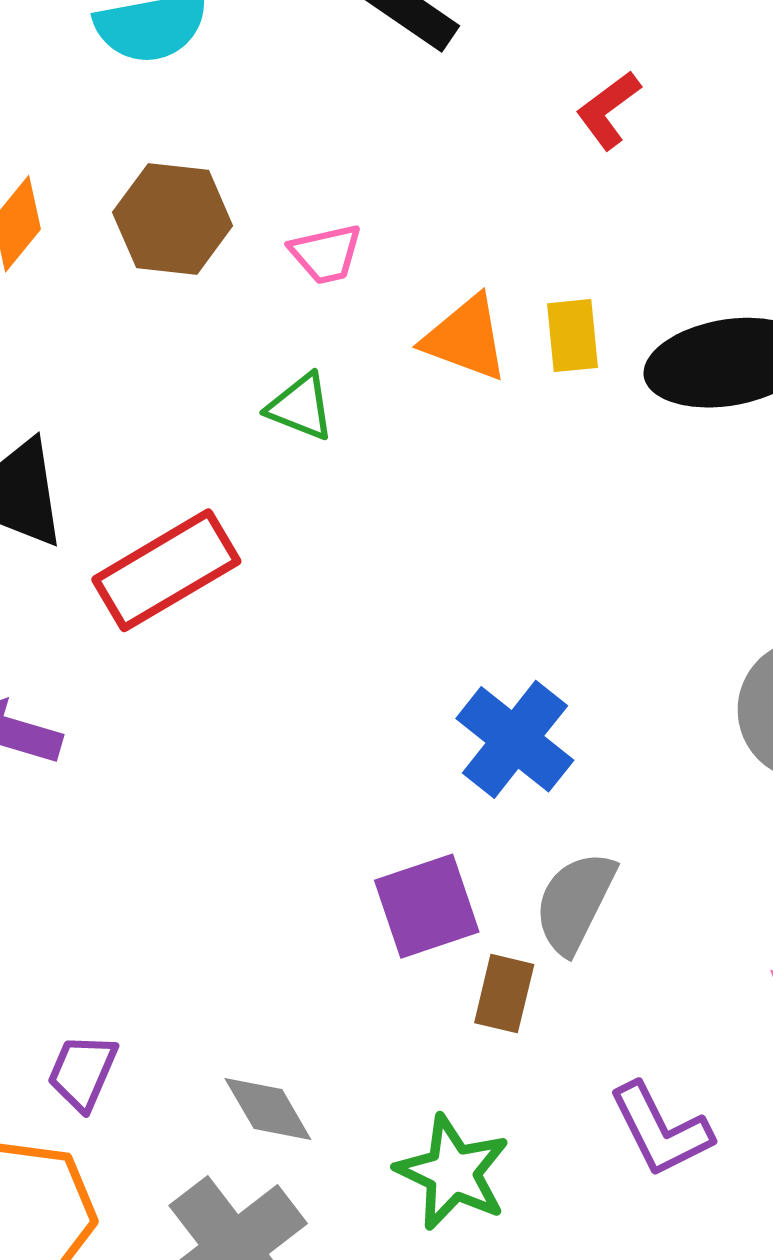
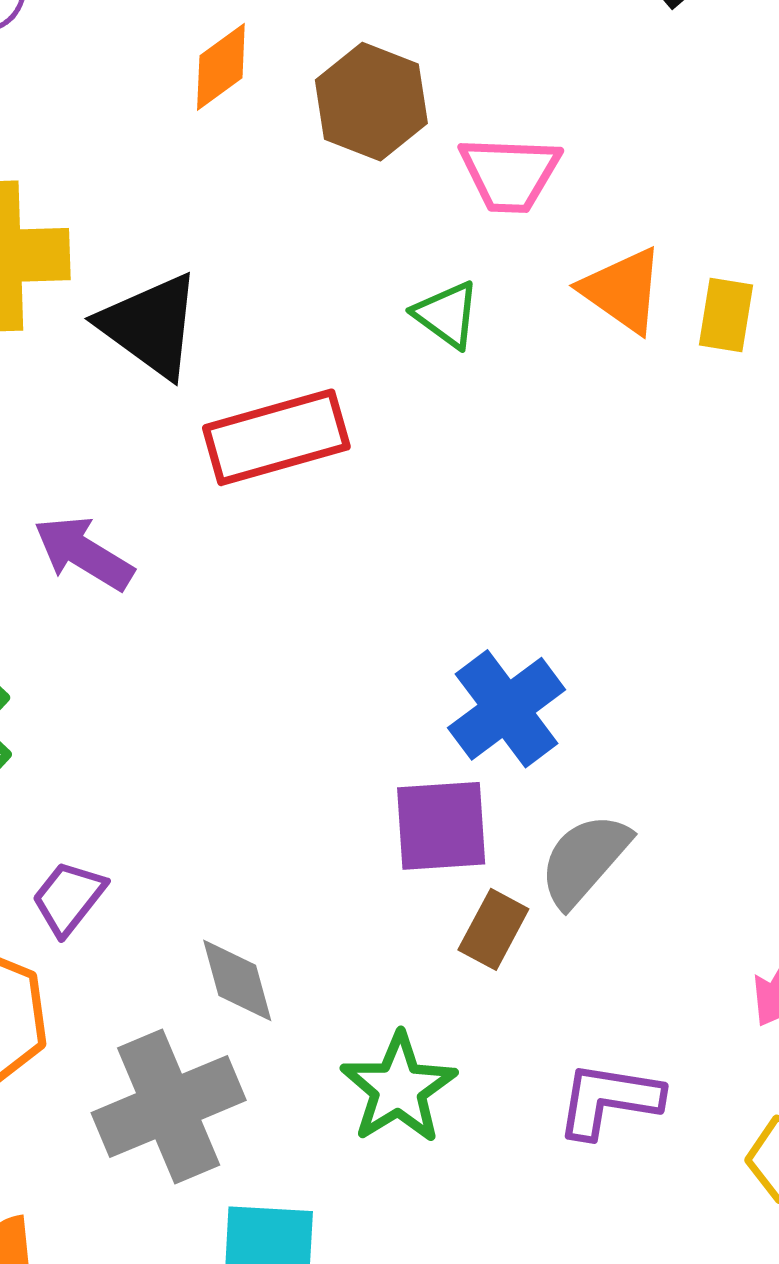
pink trapezoid: (326, 254) -> (510, 174), size x1.4
blue cross: (515, 739) -> (507, 709), moved
purple L-shape: (660, 1130) -> (609, 1100), turned 111

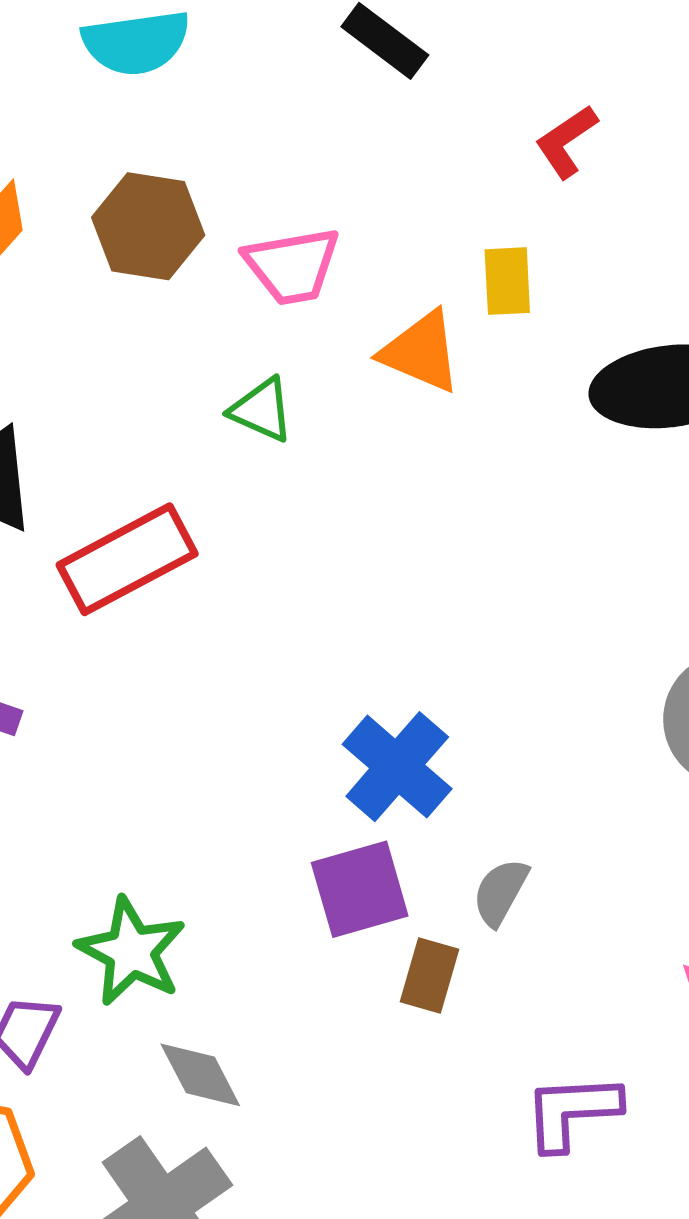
yellow rectangle: (726, 315) -> (507, 281), moved
gray semicircle: (584, 860) -> (500, 892), size x0.7
green star: (399, 1088) -> (131, 951), moved

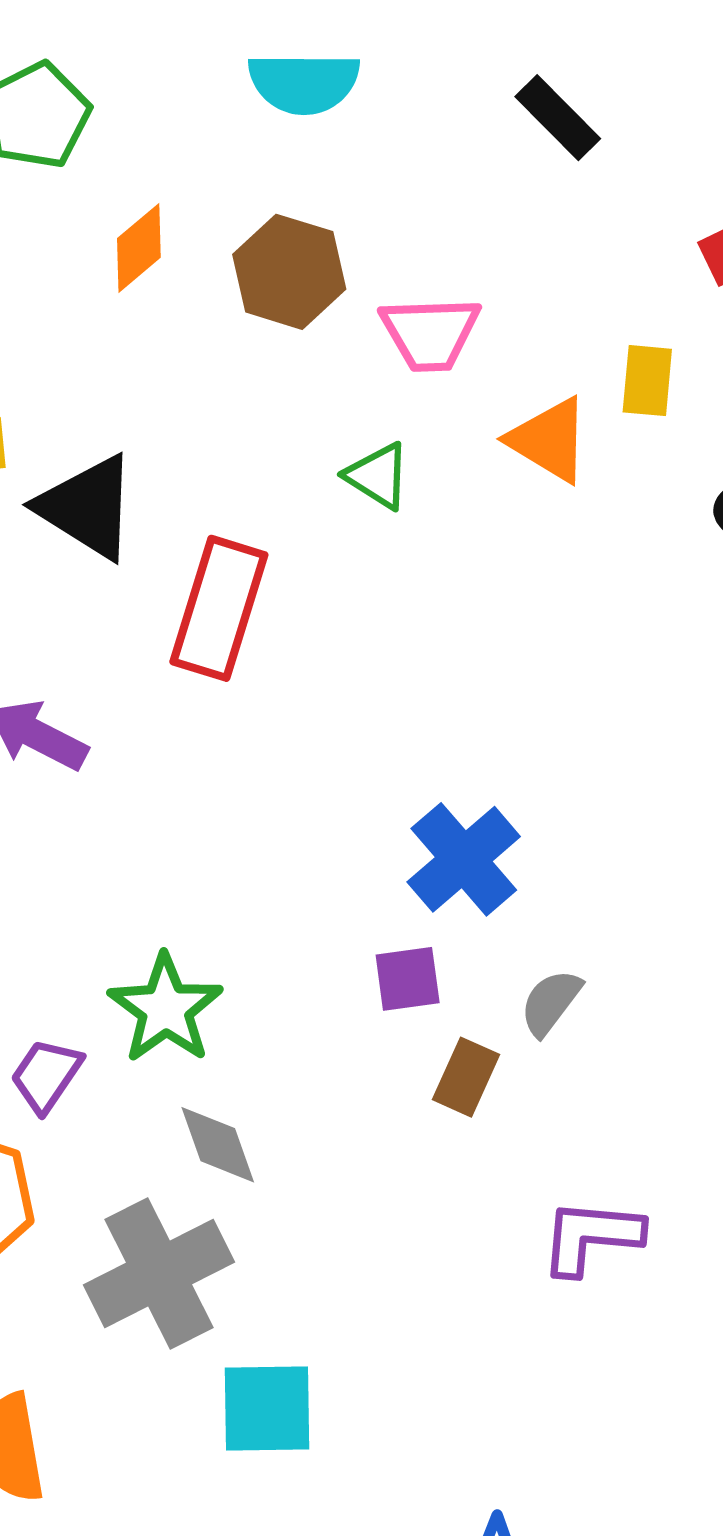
red rectangle: (127, 559) -> (219, 608), turned -53
purple square: (360, 889) -> (408, 979), size x0.7

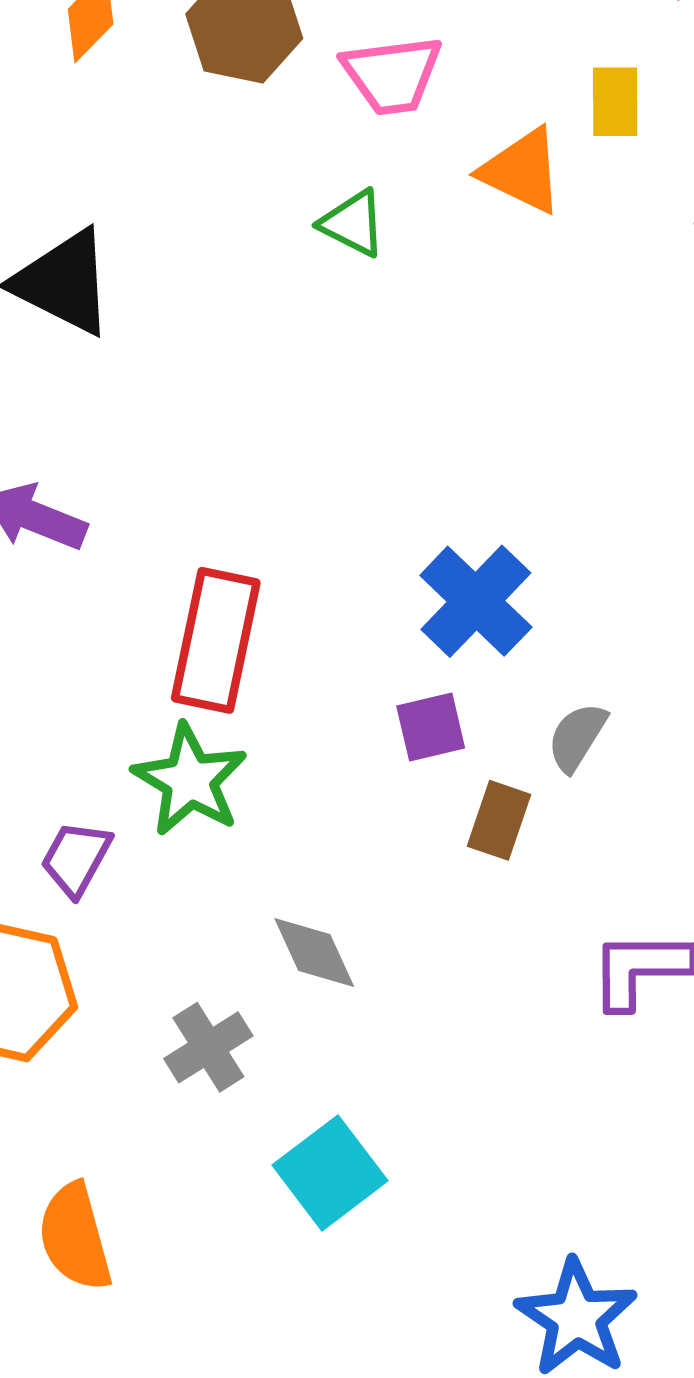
red rectangle: (219, 608) -> (216, 640), moved
gray diamond: (218, 1145) -> (314, 953), moved
gray cross: (159, 1273) -> (208, 1047), size x0.6
cyan square: (267, 1408) -> (330, 1173), turned -31

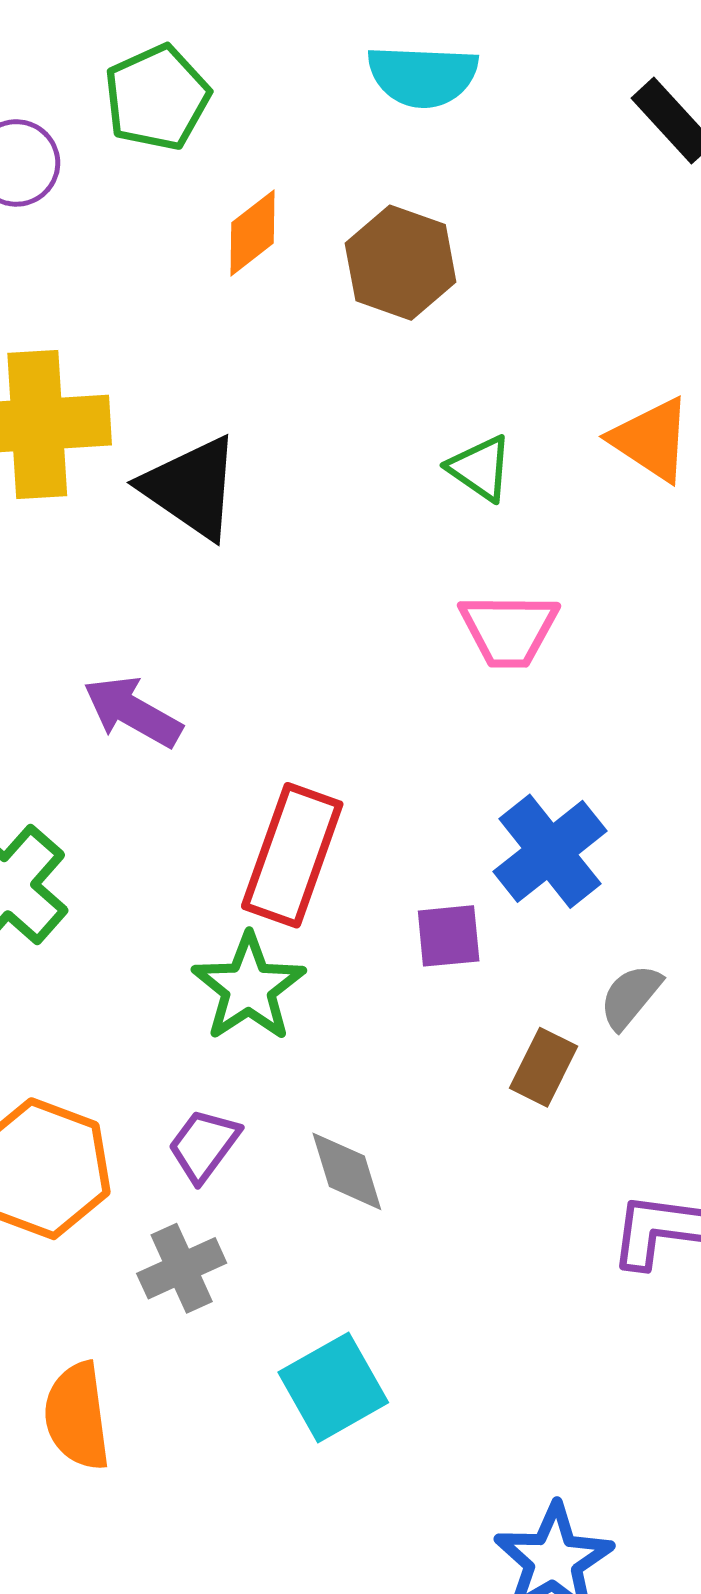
pink trapezoid: (392, 75) -> (509, 630), moved
purple square: (431, 727) -> (449, 936), moved
purple trapezoid: (76, 858) -> (204, 1145), moved
gray cross: (208, 1047) -> (182, 1268), moved

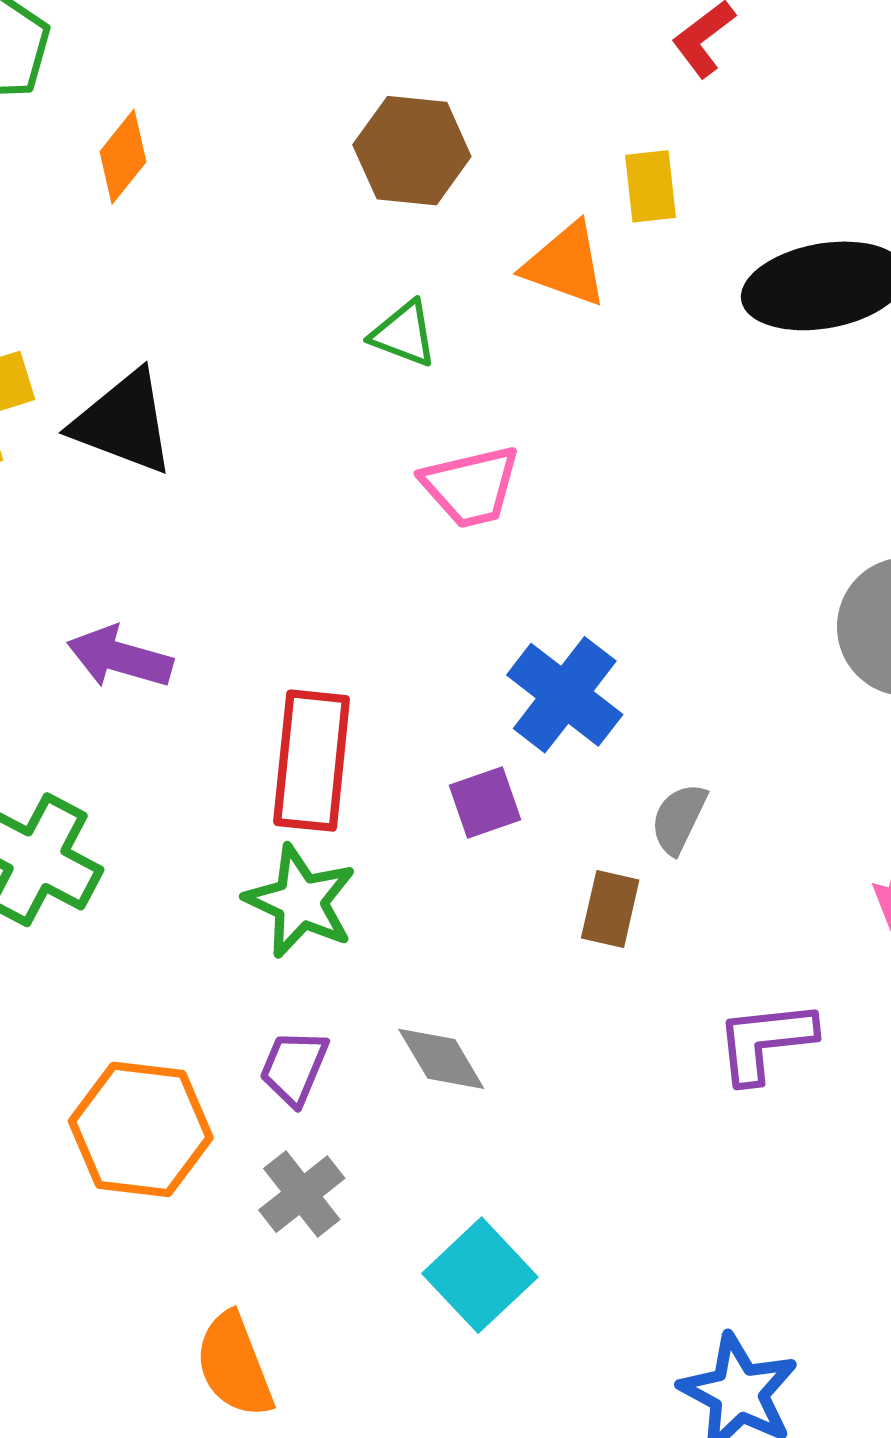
brown hexagon: (401, 263) -> (412, 151), moved

